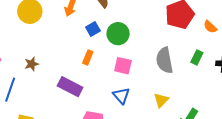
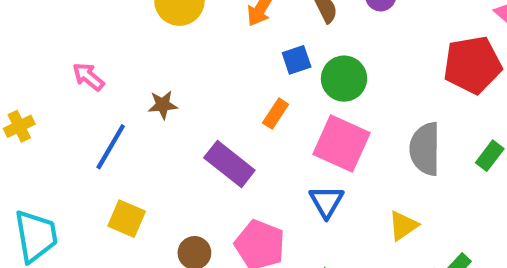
pink square: (123, 66) -> (341, 143), size x1.5

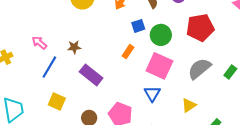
red pentagon: (472, 65) -> (200, 28), moved
pink arrow: (88, 77) -> (39, 43), moved
gray semicircle: (425, 149) -> (199, 69), turned 50
purple rectangle: (229, 164) -> (91, 75), moved

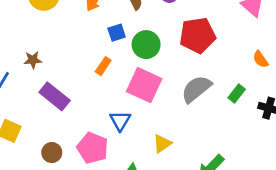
blue triangle: (152, 94) -> (120, 121), moved
yellow triangle: (189, 105) -> (162, 144), moved

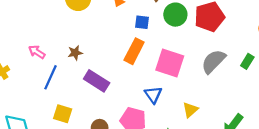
blue square: (117, 33) -> (142, 22), turned 32
green circle: (146, 45) -> (175, 15), moved
orange rectangle: (103, 66) -> (134, 51), size x1.6

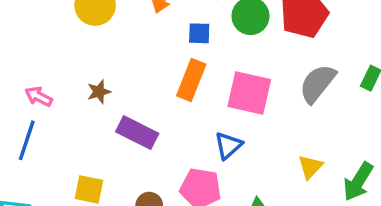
blue line: (50, 77) -> (27, 140), moved
blue triangle: (153, 95) -> (228, 145), turned 30
yellow triangle: (190, 110) -> (310, 167), moved

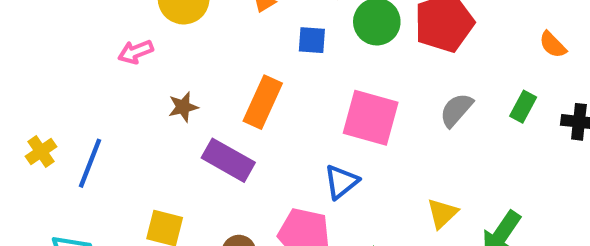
orange rectangle: (191, 80) -> (263, 102), moved
gray semicircle: (318, 83) -> (456, 110), size x0.7
pink arrow: (39, 96) -> (136, 52), moved, turned -52

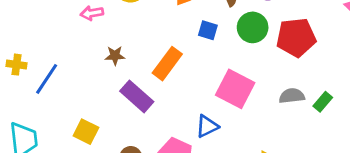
green rectangle: (523, 107) -> (323, 102), moved
gray semicircle: (456, 110) -> (292, 96), turned 30
yellow cross: (41, 152) -> (16, 65), turned 30

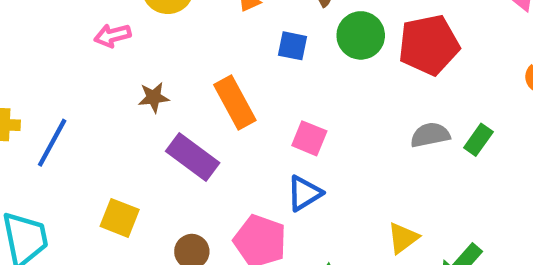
orange rectangle: (167, 64) -> (235, 102), turned -60
pink square: (235, 89) -> (309, 138), moved, size x0.6

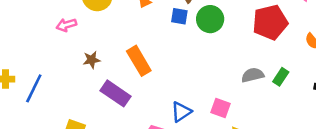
red pentagon: (429, 45) -> (270, 22), moved
blue square: (293, 46) -> (179, 16), moved
pink square: (309, 138) -> (221, 108), moved

